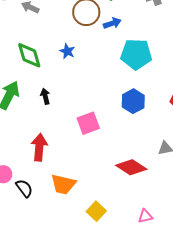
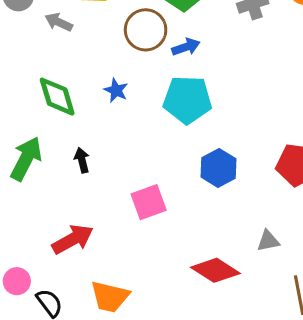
cyan pentagon: (136, 54) -> (187, 100), moved
red arrow: (39, 147) -> (73, 239), turned 56

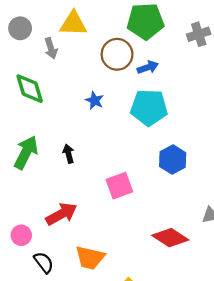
gray arrow: (59, 22) -> (51, 48), turned -132
green diamond: (57, 97) -> (30, 89), moved
pink circle: (17, 281) -> (21, 235), moved

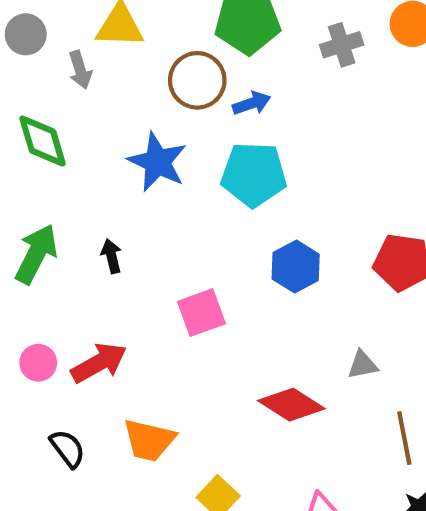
blue star: (95, 100) -> (158, 162), size x1.8
pink circle: (21, 235) -> (38, 363), moved

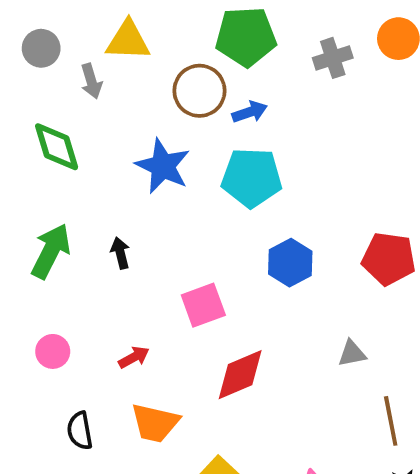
red arrow: (99, 363) -> (134, 357), moved, size x0.6
red diamond: (291, 405) -> (240, 375), moved, turned -56
black semicircle: (68, 449) -> (80, 431), turned -153

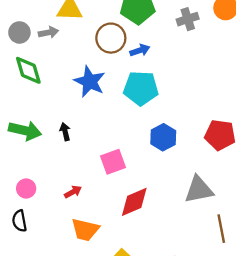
gray circle: (41, 48) -> (19, 32), moved
gray arrow: (91, 81) -> (48, 32), turned -84
green arrow: (51, 251) -> (25, 131), turned 76
gray triangle: (352, 353) -> (199, 190), size x1.8
black semicircle: (80, 431) -> (19, 221), moved

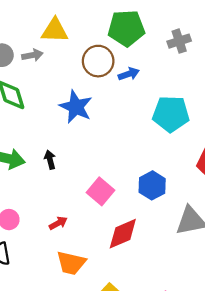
cyan pentagon: (141, 88) -> (171, 114), moved
blue hexagon: (163, 137) -> (152, 185), moved
pink square: (113, 162) -> (100, 191), turned -30

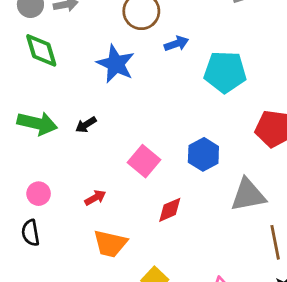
blue arrow: (129, 74) -> (176, 44), moved
black arrow: (50, 160) -> (86, 125), turned -108
red diamond: (123, 234) -> (170, 210), size x0.7

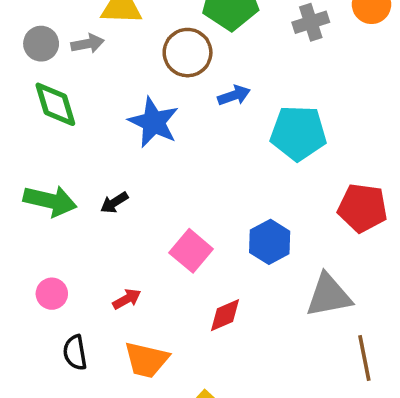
black semicircle: (30, 233) -> (75, 353), moved

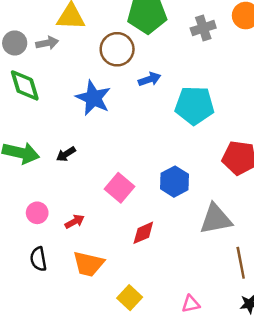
pink circle: (52, 294) -> (37, 213), moved

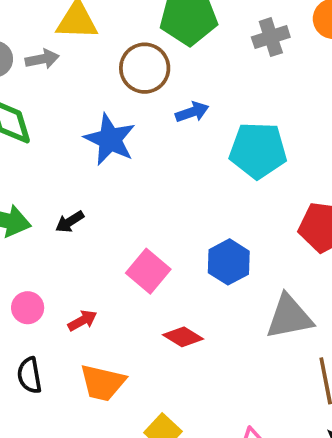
red diamond: (143, 233) -> (183, 337), turned 55

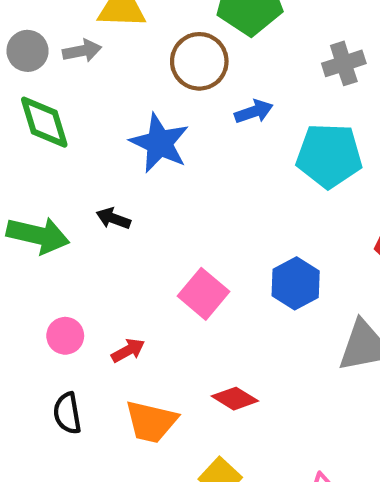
gray cross: (271, 37) -> (344, 63), moved
black arrow: (70, 222) -> (113, 218), moved, turned 52
red diamond: (183, 337) -> (235, 399), moved

